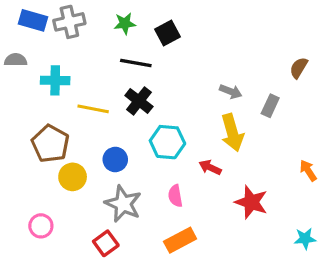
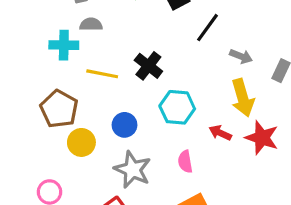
gray semicircle: (16, 60) -> (91, 24), moved
black line: (136, 63) -> (208, 28), moved, turned -64
red star: (251, 202) -> (262, 138), moved

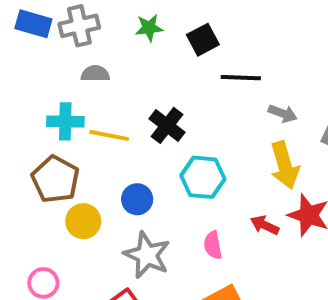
black line: (208, 28) -> (241, 78), turned 56
cyan cross: (64, 45) -> (65, 121), moved
red arrow: (220, 133) -> (265, 225), moved

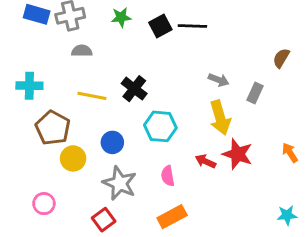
black line: (241, 78) -> (192, 26), moved
cyan cross: (65, 121) -> (29, 86), moved

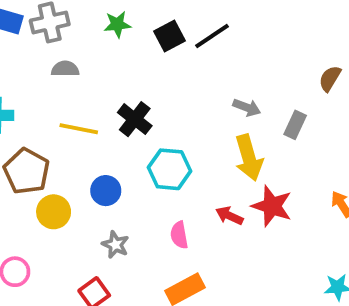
black line: (192, 26) -> (212, 36), turned -36
gray star: (120, 183) -> (115, 245), size x0.6

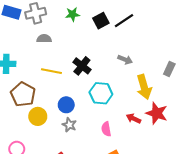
gray arrow: (247, 107) -> (125, 60), moved
gray star: (115, 245) -> (69, 125), moved

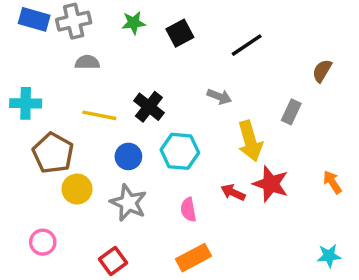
black line: (124, 21) -> (247, 45), moved
blue circle: (66, 105) -> (128, 156), moved
gray star: (69, 125) -> (128, 203), size x1.5

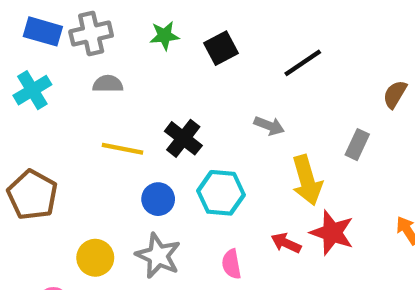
cyan cross: (26, 103) -> (32, 90), moved, turned -32
brown pentagon: (53, 153) -> (32, 195), moved
yellow circle: (77, 189) -> (95, 258), moved

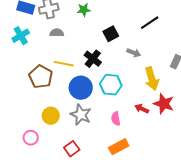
black square: (221, 48) -> (111, 34), moved
brown pentagon: (32, 195) -> (41, 77), moved
blue circle: (158, 199) -> (81, 88), size x1.5

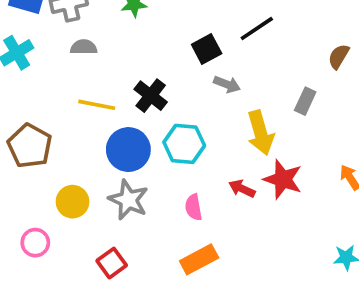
black square: (111, 34) -> (207, 49), moved
brown pentagon: (41, 77) -> (30, 146), moved

